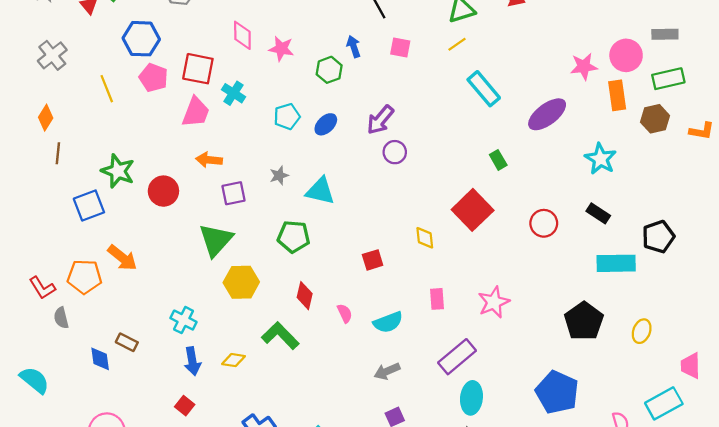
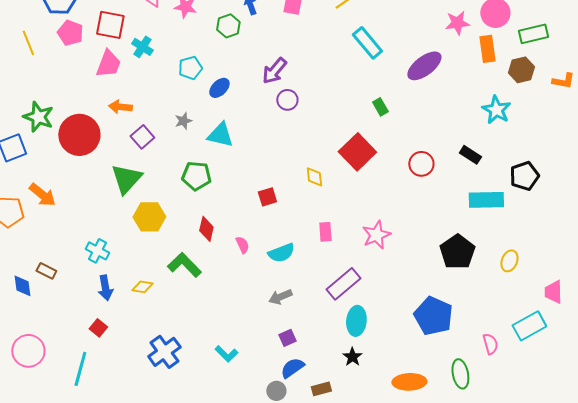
blue ellipse: (326, 124) -> (219, 88), moved
cyan star: (600, 159) -> (496, 110), moved
red circle: (163, 191) -> (79, 135), size x1.5
purple square: (234, 193) -> (142, 137), turned -30

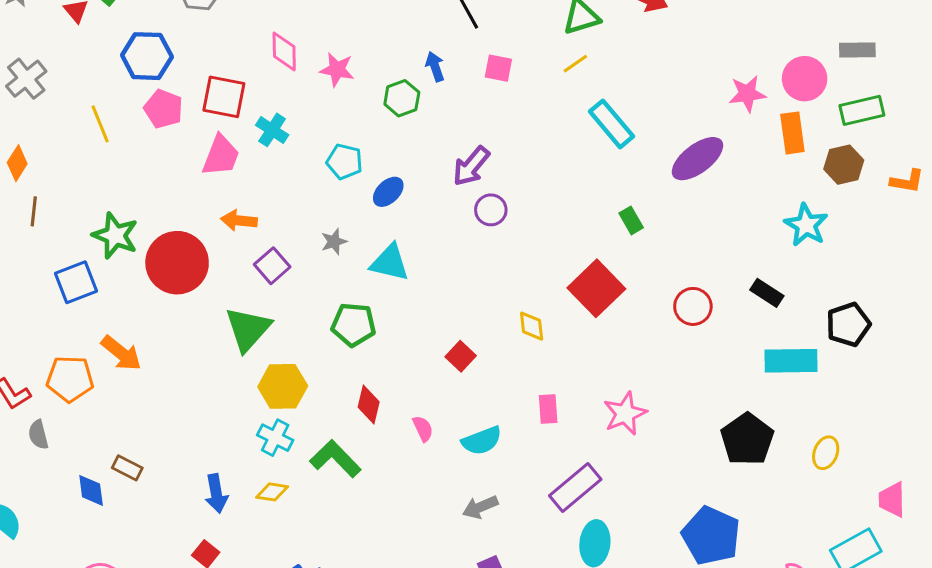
cyan pentagon: (190, 68) -> (344, 162), turned 30
red square: (267, 197) -> (461, 356), turned -30
cyan cross: (97, 251) -> (275, 438), moved

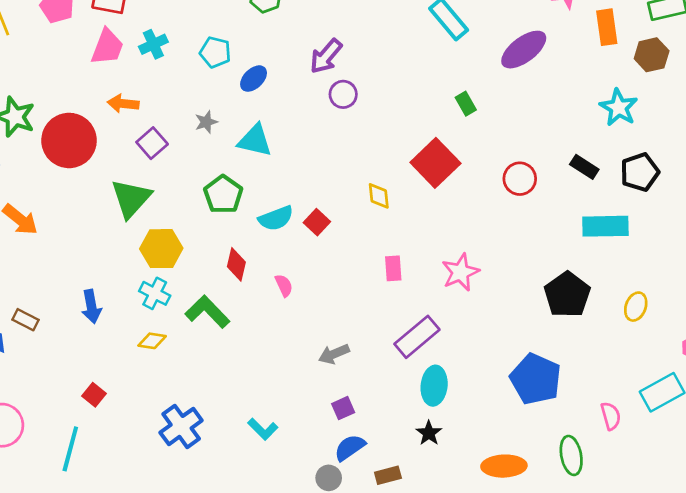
cyan cross: (272, 130) -> (153, 44), moved, turned 32
green pentagon: (354, 325) -> (223, 195), turned 30
black pentagon: (848, 325) -> (640, 172), moved
cyan semicircle: (482, 441) -> (276, 218), moved
blue arrow: (216, 493) -> (91, 307), moved

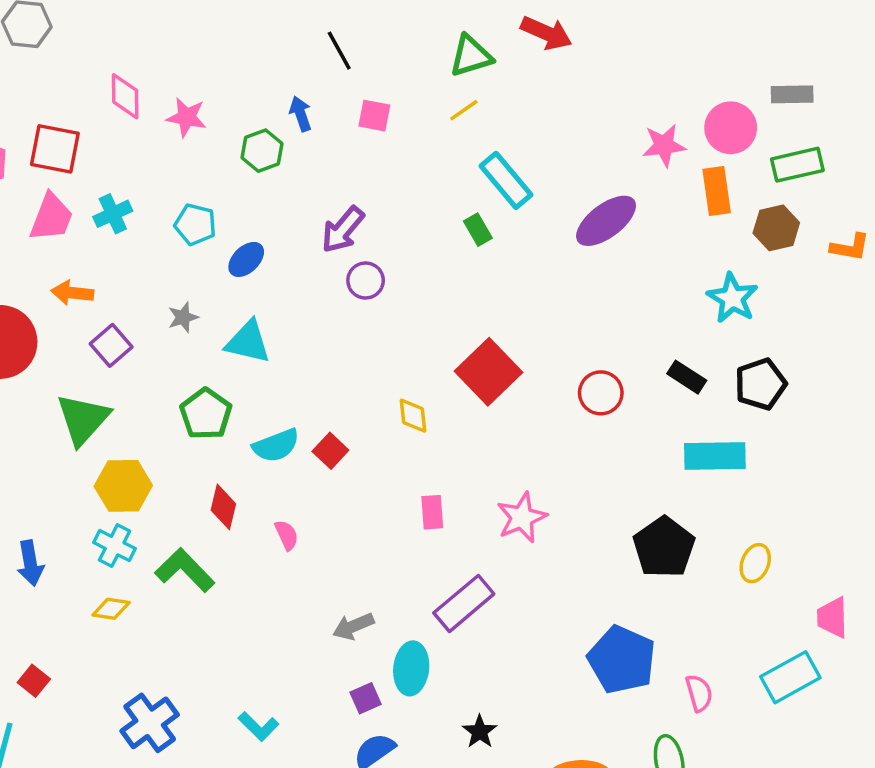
green rectangle: (466, 104) -> (478, 230), moved
cyan ellipse: (434, 386) -> (411, 668), moved
pink semicircle: (611, 416) -> (699, 693), moved

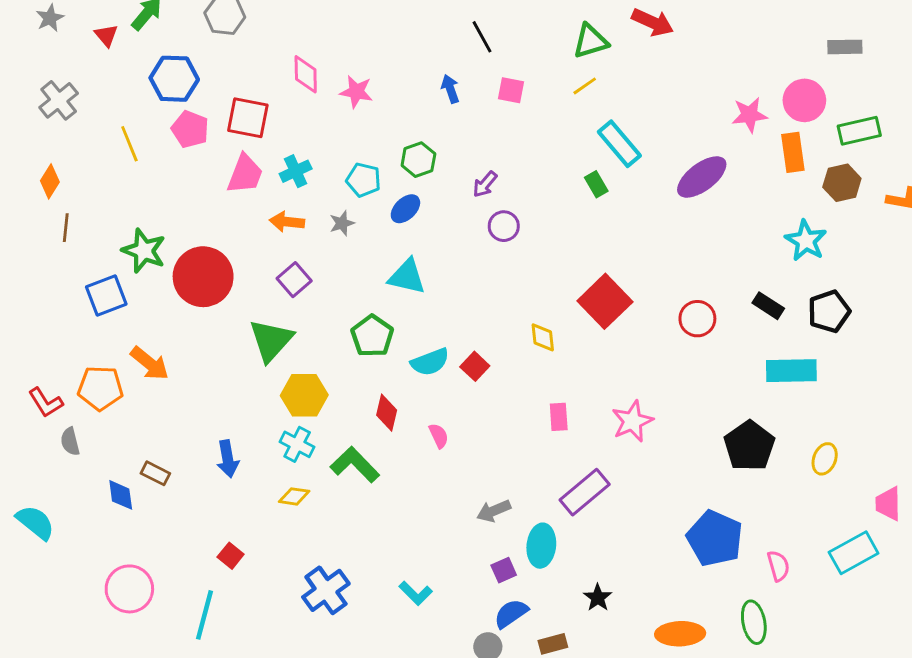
gray rectangle: (792, 94) -> (845, 47), moved
green hexagon: (262, 151) -> (418, 160), moved
purple arrow: (343, 230) -> (485, 184), size x0.7
orange arrow: (72, 293) -> (287, 222), moved
gray star: (183, 317) -> (342, 223), moved

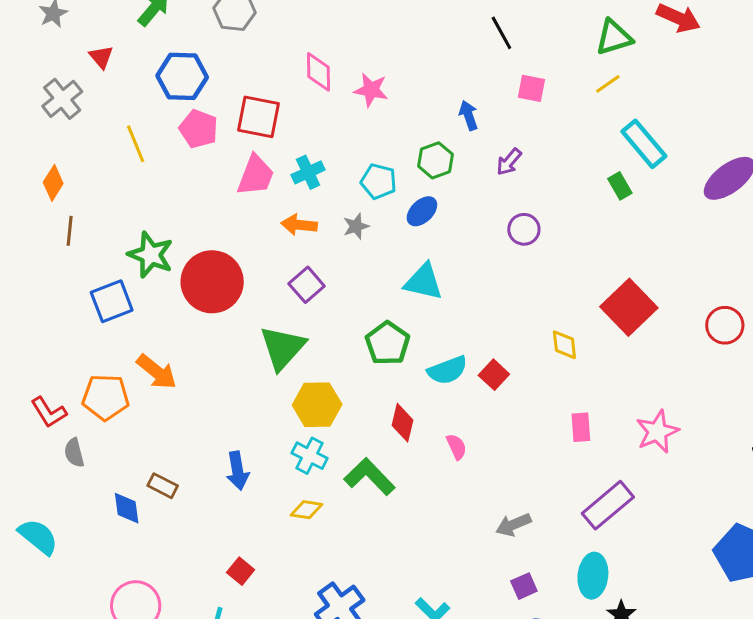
red triangle: (106, 35) -> (101, 57), moved
blue arrow: (450, 89) -> (468, 115), moved
purple arrow: (485, 184) -> (509, 162), moved
cyan ellipse: (541, 546) -> (593, 576), moved

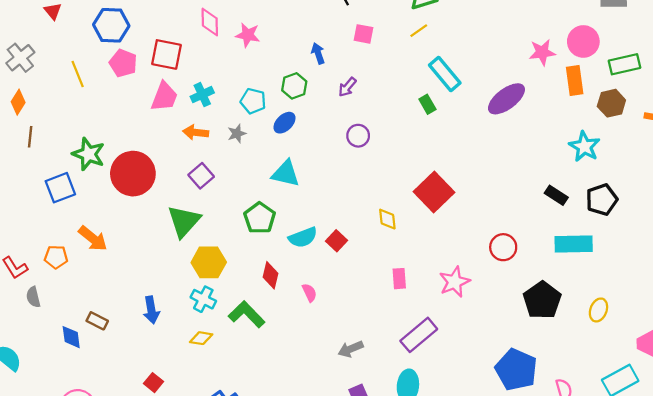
gray cross: (62, 99) -> (20, 58), moved
red circle: (725, 325) -> (503, 247), moved
orange pentagon: (106, 397) -> (56, 257), size x0.7

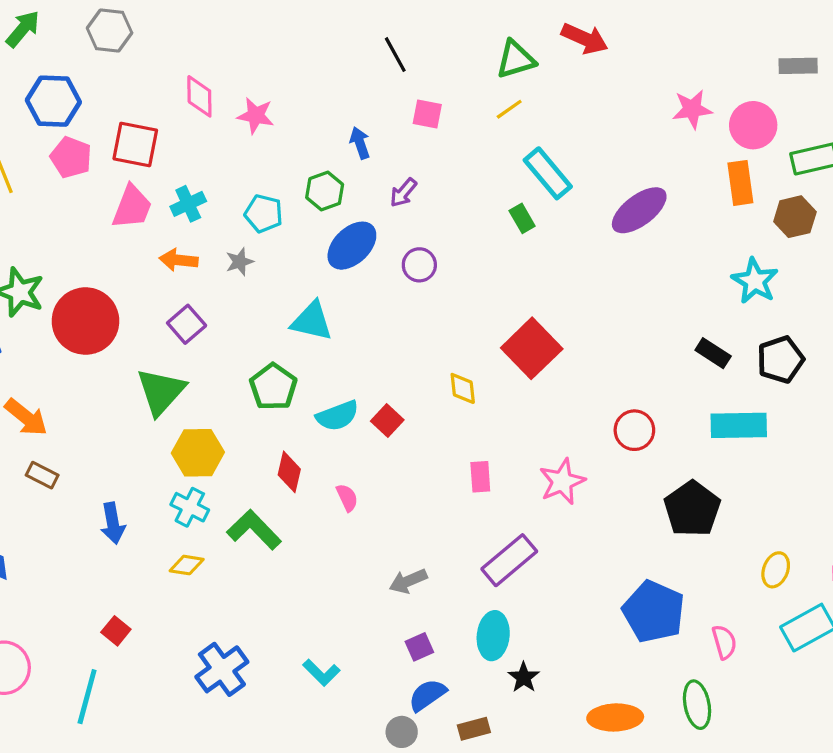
pink star: (542, 52) -> (692, 109), moved
blue ellipse: (285, 123) -> (352, 246), moved, size x1.5
yellow ellipse: (598, 310) -> (776, 570), moved
brown rectangle: (97, 321) -> (42, 475), moved

